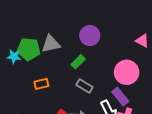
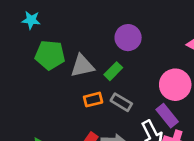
gray triangle: (51, 44) -> (82, 66), moved
cyan star: (14, 57) -> (31, 20), moved
orange rectangle: (41, 84) -> (93, 100), moved

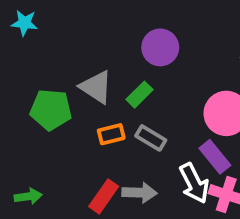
green pentagon: (50, 55) -> (51, 110), moved
gray triangle: (82, 66) -> (96, 87), turned 45

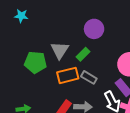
gray triangle: (96, 87) -> (60, 50), turned 30
orange rectangle: (111, 134) -> (68, 75), size x1.5

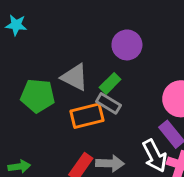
gray triangle: (60, 50) -> (75, 77), turned -36
gray rectangle: (89, 77) -> (108, 103), moved

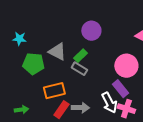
cyan star: (16, 25) -> (19, 39), moved
orange rectangle: (87, 116) -> (54, 91), moved

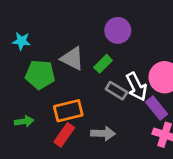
gray rectangle: (79, 69) -> (116, 91), moved
white arrow: (109, 103) -> (137, 87), moved
green arrow: (21, 110) -> (24, 121), moved
red rectangle: (61, 110) -> (64, 135), moved

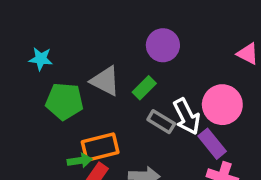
green arrow: (24, 121) -> (80, 161), moved

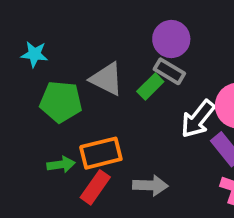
white arrow: (187, 117) -> (198, 119), turned 66
gray rectangle: (161, 122) -> (169, 71), moved
green arrow: (80, 161) -> (61, 165), moved

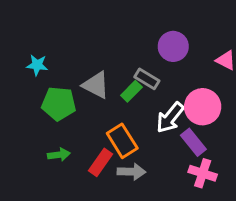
purple circle: (171, 39) -> (173, 46), moved
orange rectangle: (101, 153) -> (122, 141), moved, turned 72
red rectangle: (95, 187) -> (101, 162), moved

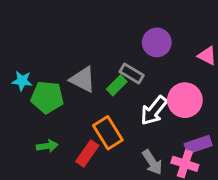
cyan star: (37, 65) -> (22, 81), moved
purple rectangle: (193, 142) -> (198, 145), moved, turned -70
gray arrow: (131, 172) -> (152, 162), moved, turned 55

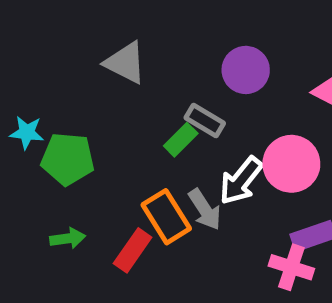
gray triangle: (83, 79) -> (125, 63), moved
gray arrow: (152, 162) -> (205, 210), moved

